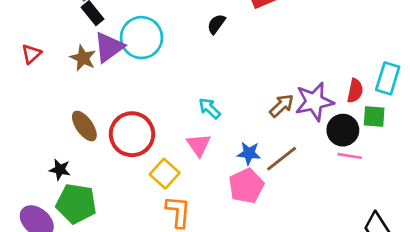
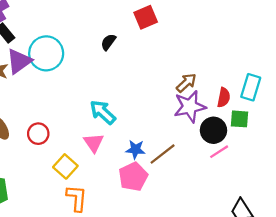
brown arrow: (282, 106) -> (186, 83), moved
cyan arrow: (210, 108) -> (103, 112), size x1.4
red circle: (132, 134) -> (38, 134), size x0.6
pink line: (350, 156) -> (219, 152), turned -42

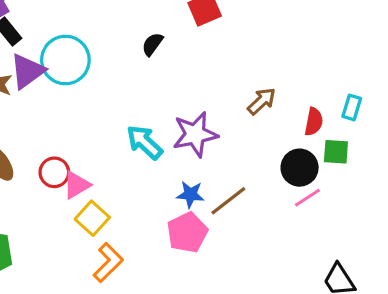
cyan rectangle: (251, 87) -> (352, 107), size x0.7
purple star: (190, 106) -> (195, 134), moved
pink triangle: (94, 143) -> (76, 185), moved, turned 35
orange L-shape: (77, 198) -> (108, 263), turned 40

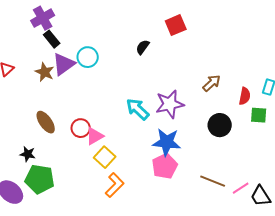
cyan circle: (65, 60) -> (88, 57), size x0.7
black circle: (300, 168) -> (220, 125), moved
blue star: (190, 194) -> (167, 142), size x1.6
pink line: (307, 198) -> (241, 188), moved
brown line: (228, 201) -> (213, 181), moved, turned 60

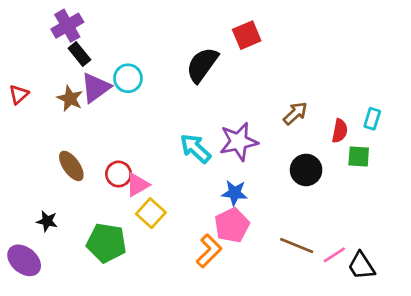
black semicircle: (143, 47) -> (202, 65), size x1.8
blue star: (167, 142) -> (235, 193), size x0.7
black star: (28, 154) -> (47, 221), moved
green pentagon: (40, 179) -> (106, 243), moved
orange L-shape: (115, 185) -> (209, 251), moved

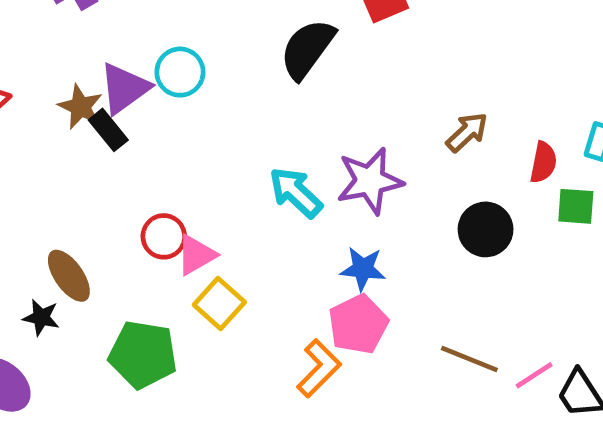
black rectangle: (79, 54) -> (108, 130), moved
brown ellipse: (71, 166) -> (69, 276), moved

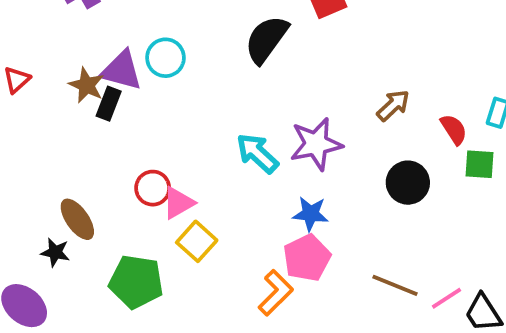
purple triangle: (124, 88) -> (121, 71), turned 51
black rectangle: (108, 130) -> (109, 104), turned 60
red semicircle: (543, 162) -> (454, 129), turned -44

